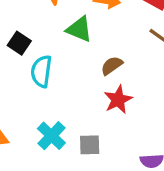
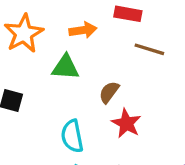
cyan semicircle: (41, 71) -> (72, 136), moved

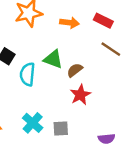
green triangle: (65, 67) -> (53, 59), moved
cyan semicircle: (72, 136) -> (27, 74), moved

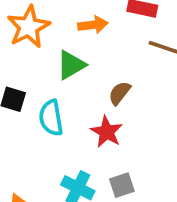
green triangle: (53, 59) -> (71, 65), moved, turned -36
red star: (80, 95) -> (107, 132), moved

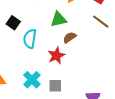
green triangle: (71, 65) -> (59, 19), moved

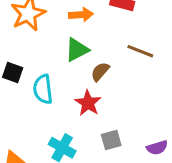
brown line: (101, 22) -> (140, 51), moved
gray square: (55, 86) -> (111, 140), moved

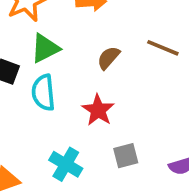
green triangle: (77, 50) -> (45, 48), moved
brown semicircle: (100, 72) -> (108, 58), moved

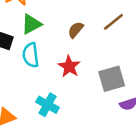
brown line: (163, 48) -> (113, 22), turned -60
gray square: (126, 156) -> (112, 79), moved, size x1.5

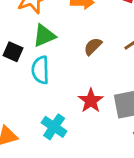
red star: (69, 66) -> (91, 101), moved

